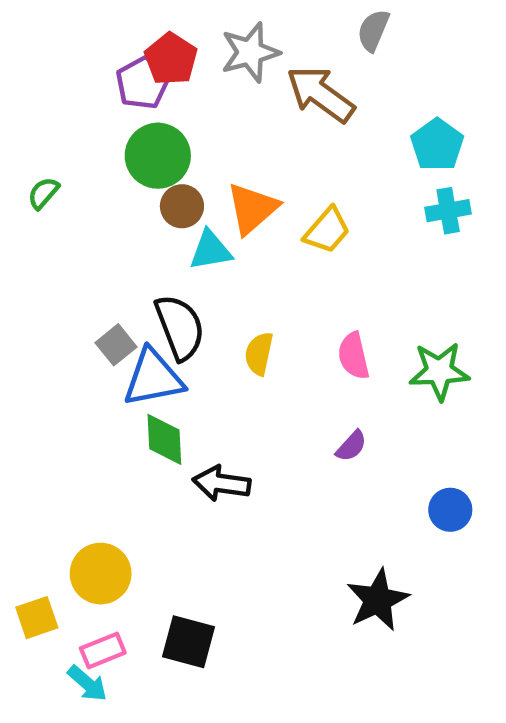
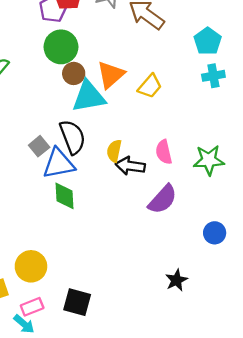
cyan triangle: (211, 250) -> (89, 97), size x1.5
purple semicircle: (351, 446) -> (163, 199), size x1.8
black arrow: (222, 483) -> (130, 166), moved
black star: (378, 600) -> (176, 280), size x0.7

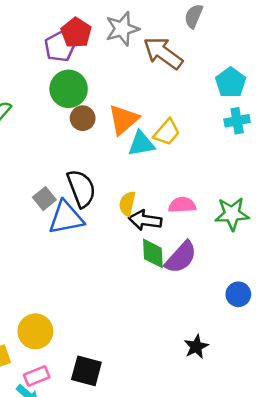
cyan triangle: (89, 97) -> (141, 144), moved, size x0.7
pink semicircle: (164, 152) -> (182, 205), turned 100
green diamond: (64, 196) -> (153, 253), moved

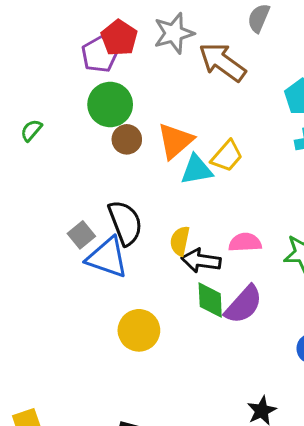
blue triangle: (66, 218) -> (107, 258), turned 30
yellow circle: (35, 331) -> (139, 330), moved

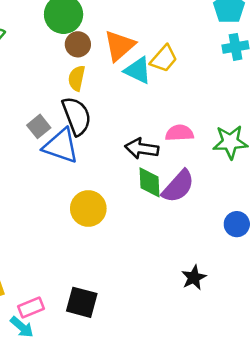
cyan triangle: (197, 170) -> (138, 70), turned 36
yellow semicircle: (180, 241) -> (77, 78), moved

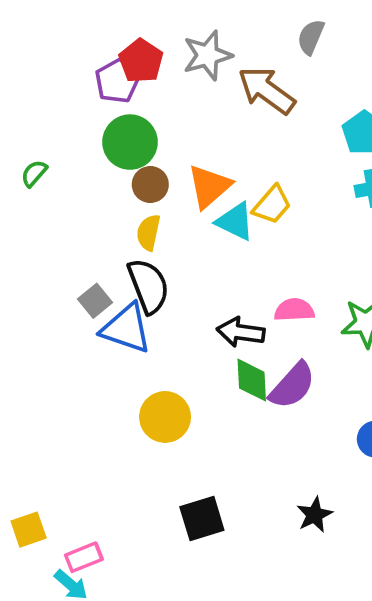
black square: (82, 302) -> (202, 518), moved, turned -32

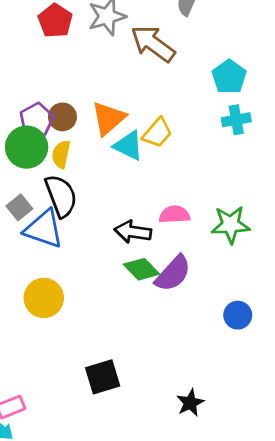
purple pentagon: (117, 81) -> (37, 120), moved
green circle: (130, 142) -> (27, 147), moved
green diamond: (252, 380) -> (141, 269), turned -42
yellow circle: (165, 417) -> (44, 298), moved
black star: (314, 515) -> (190, 403), moved

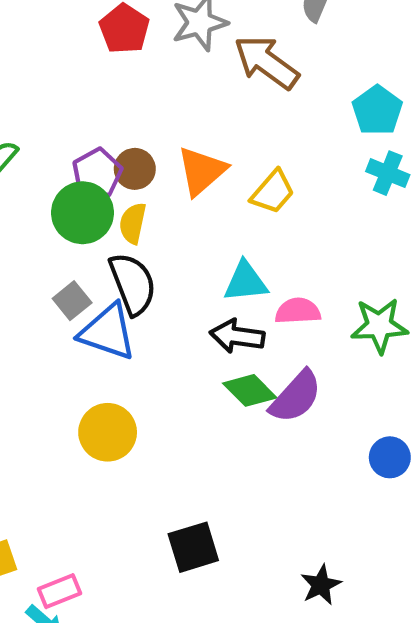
cyan cross: (236, 120) -> (388, 173), turned 32
cyan triangle: (129, 146) -> (246, 282), moved, turned -32

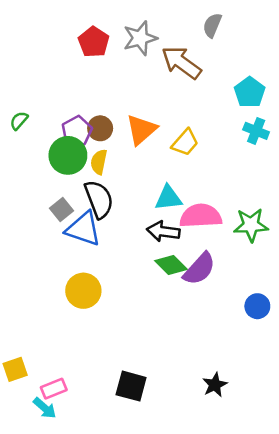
pink semicircle: (298, 311) -> (201, 216), size x1.5
black square: (193, 547) -> (131, 386), moved, turned 32

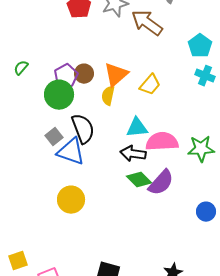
yellow semicircle: (99, 162) -> (108, 96), moved

